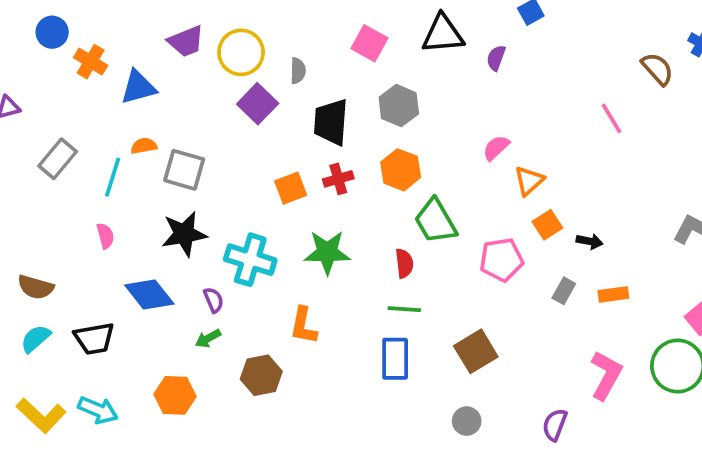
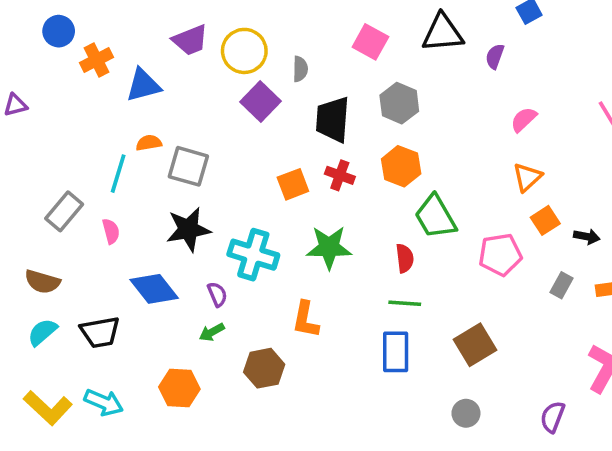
orange cross: (91, 62) -> (96, 60), turned 32
pink semicircle: (496, 148) -> (524, 119), moved
gray rectangle: (58, 159) -> (64, 211), moved
red cross: (338, 179) -> (340, 175), turned 36

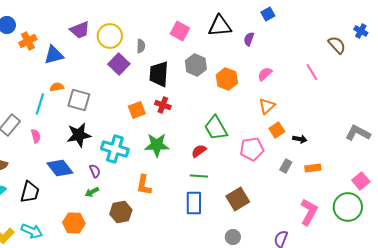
orange hexagon: (401, 166) -> (227, 79), moved
red semicircle: (405, 258) -> (199, 151), turned -119
black trapezoid: (100, 332) -> (30, 192), turned -65

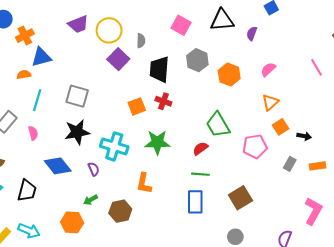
blue triangle: (54, 55) -> (41, 57), moved
orange semicircle: (57, 87) -> (24, 75), moved
green arrow: (92, 192) -> (91, 200), moved

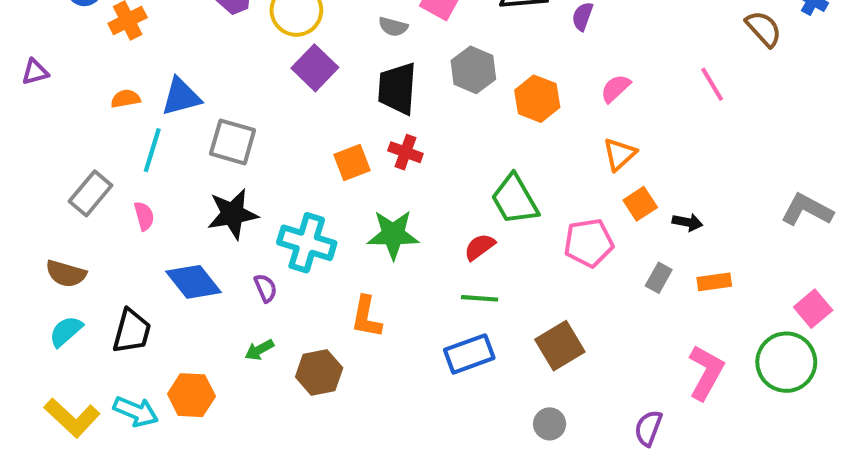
gray semicircle: (141, 41) -> (393, 27), moved, turned 104
blue triangle: (41, 57) -> (181, 97), moved
blue rectangle: (195, 202) -> (469, 354), turned 70
orange hexagon: (72, 222) -> (191, 395), moved

